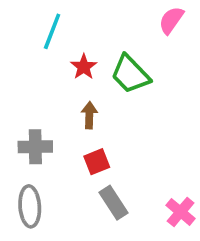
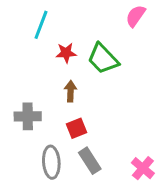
red star: (84, 67) -> (66, 53), turned 30
gray ellipse: (30, 206) -> (51, 162), moved

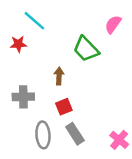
pink semicircle: (136, 16) -> (113, 24), moved
cyan line: (41, 25) -> (34, 21), turned -70
red star: (66, 53) -> (18, 44), moved

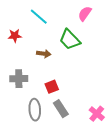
cyan line: (34, 21) -> (39, 17), moved
pink semicircle: (113, 24) -> (85, 14), moved
brown arrow: (59, 76) -> (44, 54), moved, turned 96

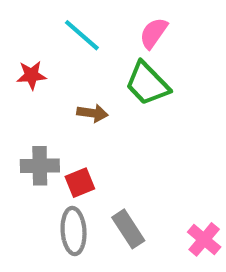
pink semicircle: (85, 14) -> (154, 33), moved
red square: (52, 87) -> (80, 183), moved

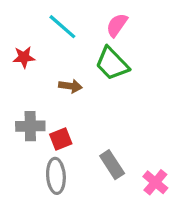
gray rectangle: (128, 229) -> (112, 165), moved

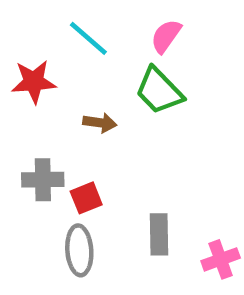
red star: (24, 57) -> (34, 82), size x1.4
gray rectangle: (112, 165) -> (159, 234), turned 32
pink cross: (155, 182) -> (221, 259), turned 30

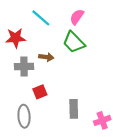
gray cross: (43, 180) -> (24, 67), moved
gray ellipse: (79, 250) -> (24, 116), moved

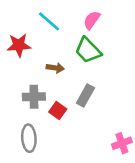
gray cross: (24, 67) -> (34, 97), moved
red square: (40, 92) -> (58, 111), moved, turned -32
gray rectangle: (74, 109) -> (85, 95), moved, turned 30

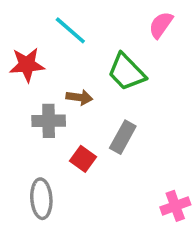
pink semicircle: (92, 20) -> (161, 25), moved
gray cross: (34, 97) -> (49, 121), moved

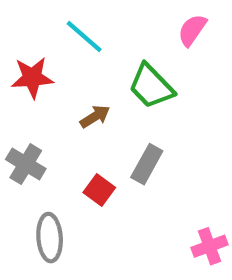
brown arrow: (79, 97) -> (95, 117), turned -40
gray cross: (49, 121) -> (26, 164), moved, turned 32

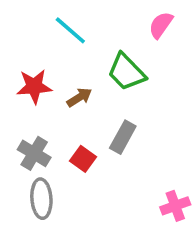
red star: (32, 78) -> (34, 86), moved
gray cross: (26, 164) -> (34, 153), moved

